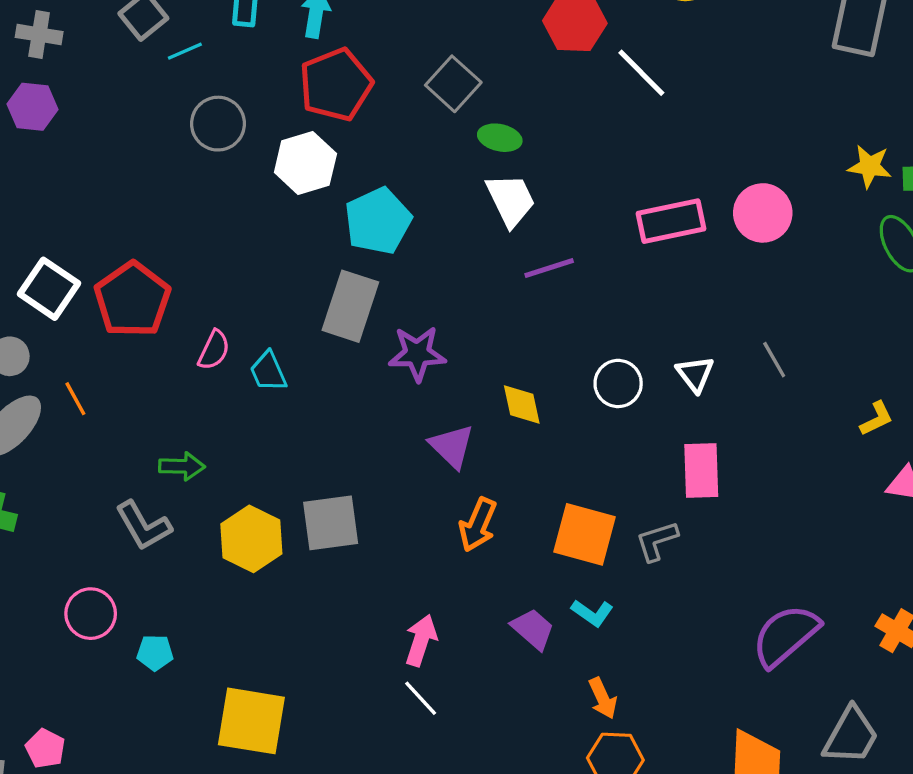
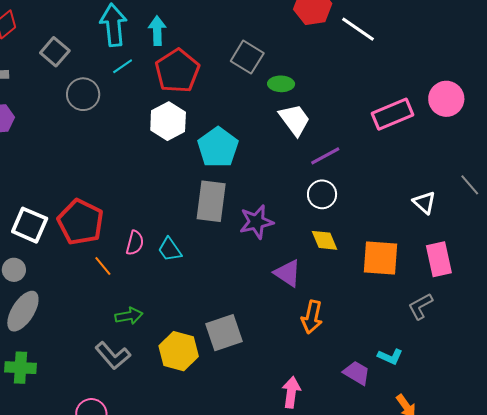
cyan line: (185, 51) -> (123, 66), moved
gray circle: (218, 124) -> (83, 94), moved
white circle: (618, 383) -> (322, 194), moved
orange line: (75, 399) -> (103, 266), moved
orange square: (585, 534) -> (380, 258), moved

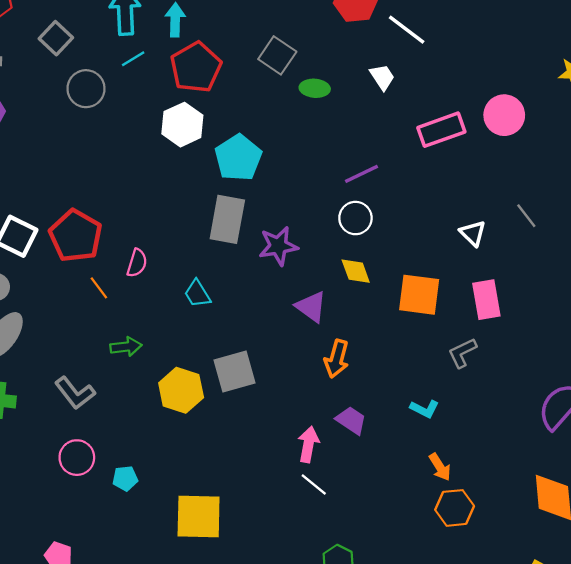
white trapezoid: (295, 120) -> (382, 77), moved, size x0.7
cyan trapezoid: (170, 249) -> (197, 294), moved
gray L-shape: (113, 356) -> (75, 393), moved
purple trapezoid: (357, 373) -> (351, 420), moved

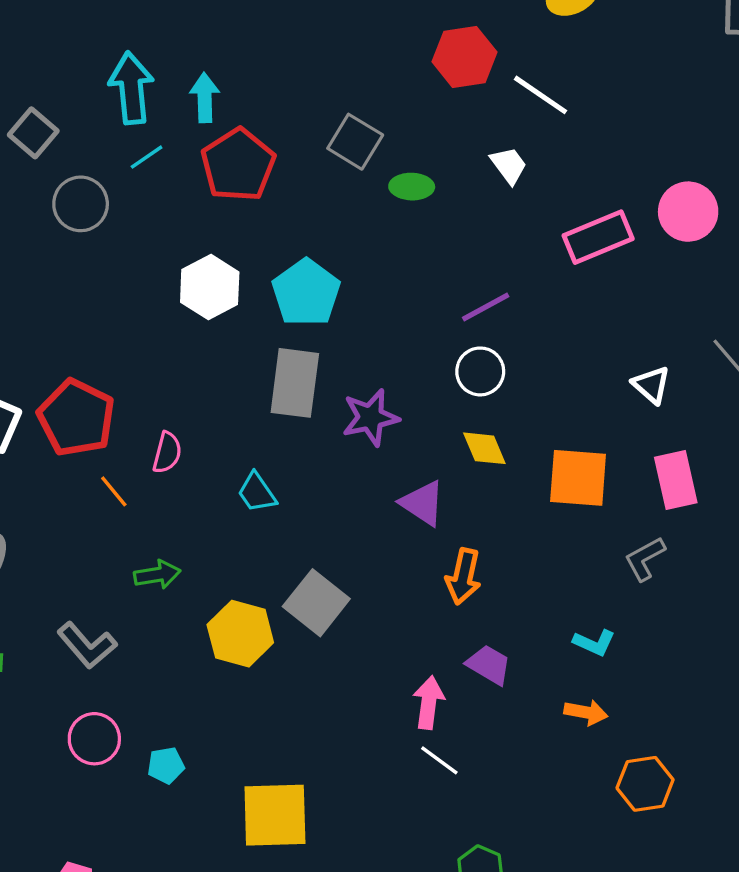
white hexagon: (182, 125) -> (210, 287), moved
gray square: (234, 372) -> (316, 603), turned -33
orange arrow: (440, 467) -> (586, 712), moved, turned -44

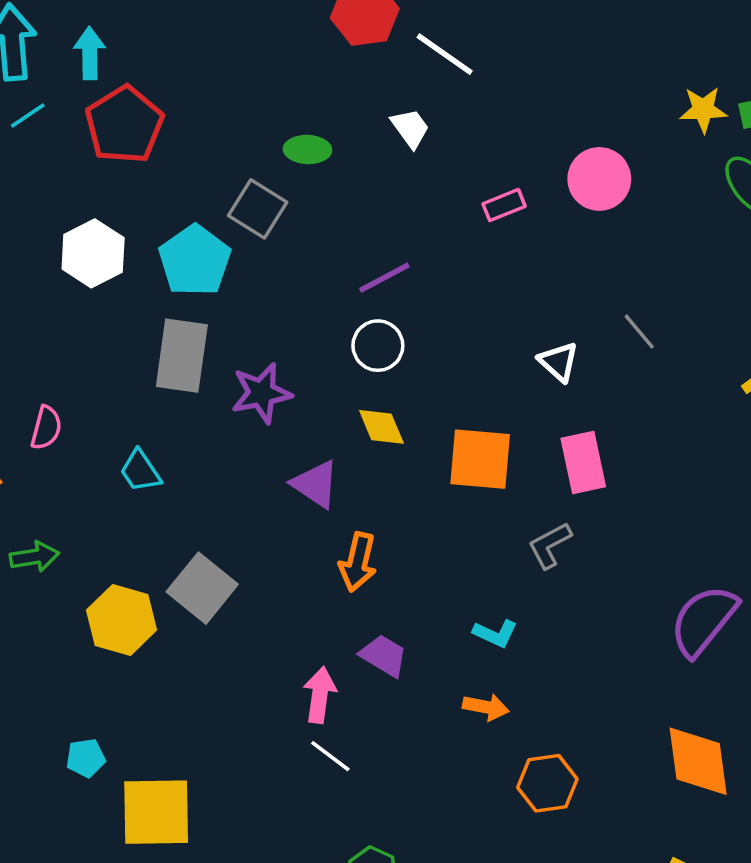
gray square: (355, 142) -> (258, 209), moved
pink rectangle: (598, 237) -> (504, 205), size x0.6
cyan pentagon: (166, 765) -> (86, 758), moved

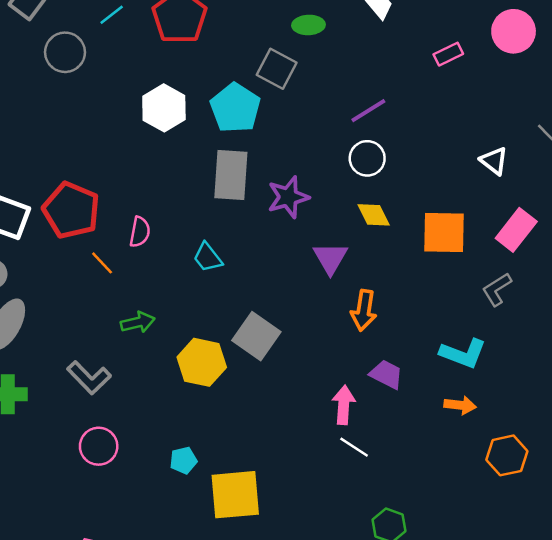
pink rectangle: (583, 462) -> (516, 230), turned 54
purple triangle: (315, 484) -> (330, 258), turned 30
cyan L-shape: (495, 633) -> (463, 353), size x1.5

